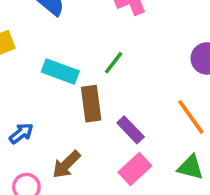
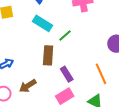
cyan rectangle: (60, 72) -> (42, 23), moved

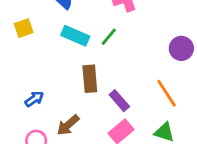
green line: (65, 36) -> (109, 37), moved

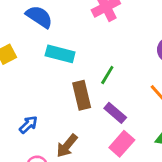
green line: (109, 37) -> (107, 75), moved

